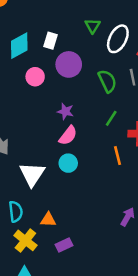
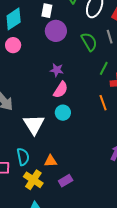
white rectangle: (50, 41) -> (47, 11), moved
pink circle: (35, 77) -> (13, 45), moved
green line: (111, 118) -> (104, 68), moved

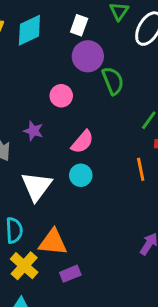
green semicircle: (89, 42) -> (113, 81), moved
pink circle: (13, 45) -> (61, 96), moved
purple star: (57, 70) -> (33, 131), moved
orange triangle: (51, 161) -> (53, 242), size x1.5

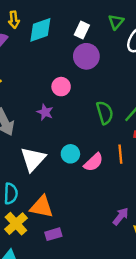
green semicircle: (113, 81) -> (105, 113), moved
purple star: (33, 131) -> (45, 112), moved
pink semicircle: (82, 142) -> (94, 162), moved

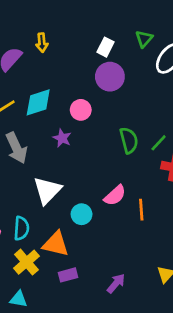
yellow arrow: (14, 20) -> (42, 43), moved
cyan diamond: (40, 30) -> (38, 102), moved
cyan circle: (70, 154) -> (82, 214), moved
orange line: (120, 154) -> (141, 210), moved
purple arrow: (121, 216) -> (116, 283), moved

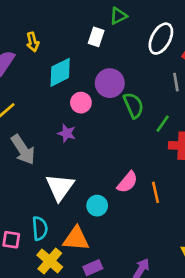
green triangle: (144, 39) -> (118, 16), moved, turned 30
purple circle: (110, 77) -> (110, 83), moved
cyan diamond: (38, 102) -> (60, 72), moved
green semicircle: (129, 140) -> (133, 105), moved

